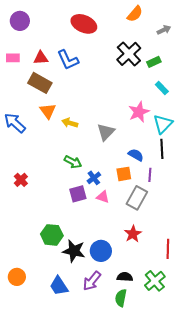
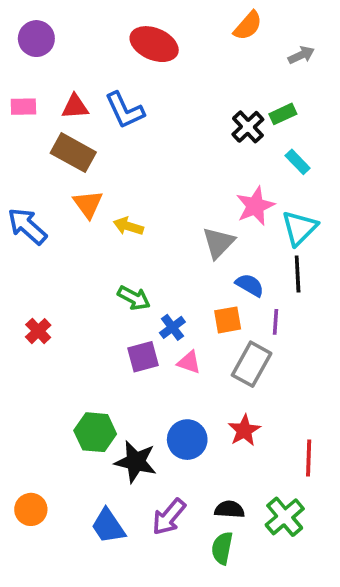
black cross: (129, 54) -> (248, 127), moved, size x0.7
gray triangle: (106, 132) -> (218, 243), moved
blue circle: (101, 251) -> (187, 440), moved

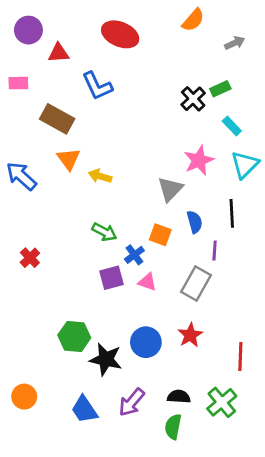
red triangle: (75, 107) -> (59, 53), moved
cyan triangle: (299, 228) -> (245, 165), moved
blue semicircle: (250, 285) -> (195, 222), turned 45
orange square: (228, 320) -> (160, 235), moved, turned 30

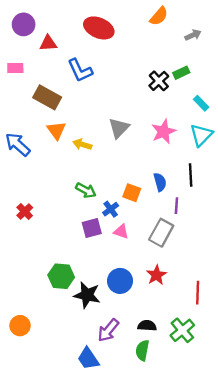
cyan rectangle: (232, 126) -> (201, 103), moved
gray triangle: (170, 189) -> (119, 128), moved
blue trapezoid: (84, 409) -> (88, 359), moved

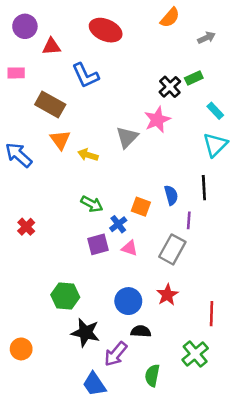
pink star: (164, 131) -> (157, 120), moved
black star: (87, 295) -> (85, 333), moved
black semicircle: (147, 326) -> (141, 331), moved

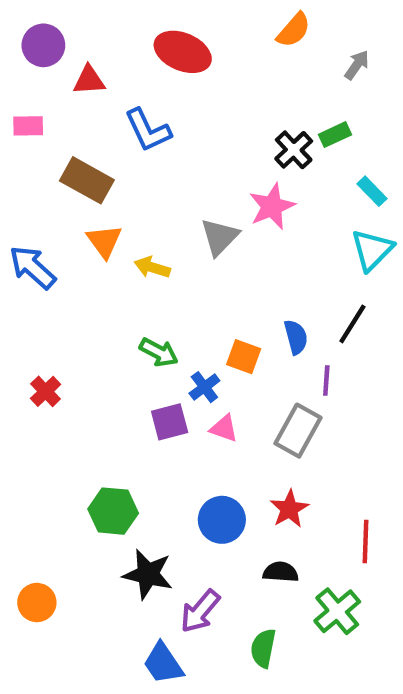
gray arrow: (206, 38) -> (357, 65), turned -30
black line: (204, 188) -> (352, 324), turned 35
black semicircle: (141, 331) -> (281, 572), moved

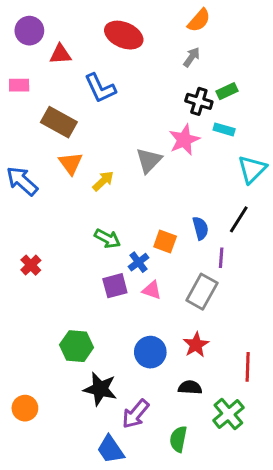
gray arrow: (357, 65) -> (192, 57), moved
black cross: (294, 150) -> (199, 101), turned -30
cyan rectangle: (372, 191) -> (224, 129), moved, turned -30
yellow arrow: (152, 267) -> (103, 181), turned 120

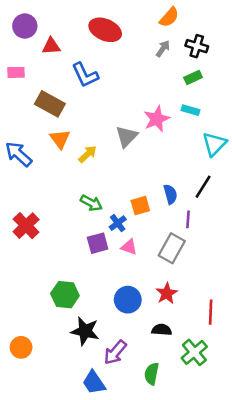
black cross: (199, 101) -> (197, 46), moved
orange square: (165, 241) -> (140, 206), turned -36
red cross: (31, 265) -> (26, 226), size x1.5

